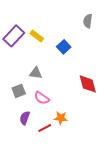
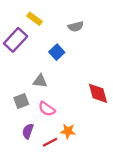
gray semicircle: (88, 21) -> (76, 27), moved, turned -112
yellow rectangle: (37, 36) -> (34, 19), moved
blue square: (64, 47) -> (57, 52), moved

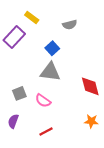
gray triangle: (40, 81) -> (50, 72), moved, size x1.5
purple semicircle: (28, 131) -> (13, 121), moved
orange star: (68, 131) -> (91, 121), moved

